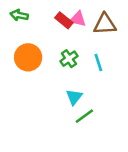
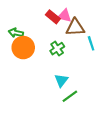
green arrow: (19, 15) -> (16, 33), moved
brown triangle: (105, 24) -> (75, 27), moved
cyan line: (98, 62) -> (91, 43), moved

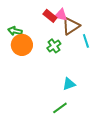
brown triangle: (75, 27) -> (71, 26), turned -30
cyan triangle: (61, 80) -> (69, 84), moved, turned 32
green line: (70, 96) -> (60, 108), moved

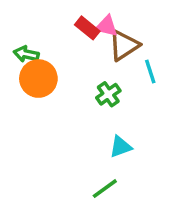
green cross: (54, 46) -> (108, 94), moved

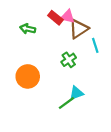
green arrow: (26, 54) -> (28, 29), moved
orange circle: (38, 79) -> (28, 76), moved
green line: (105, 189) -> (66, 103), moved

